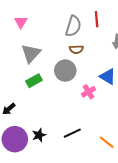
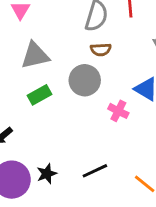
gray triangle: (31, 53) -> (35, 55), turned 35
pink cross: (88, 92) -> (118, 111), turned -32

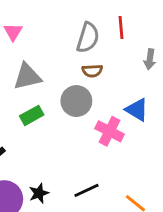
pink cross: (118, 111) -> (110, 131), size x1.4

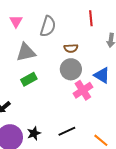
gray semicircle: (88, 38) -> (48, 26), moved
gray circle: (76, 101) -> (71, 69), moved
pink cross: (110, 131) -> (83, 90), turned 30

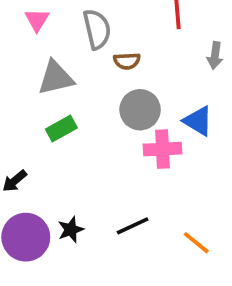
gray semicircle: (48, 26) -> (97, 29), turned -30
brown semicircle: (71, 48) -> (127, 61), moved
pink cross: (83, 90) -> (163, 149), turned 30

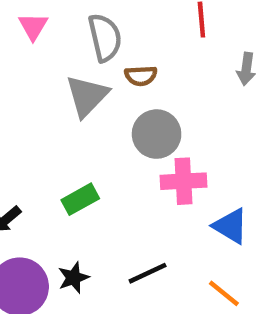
gray triangle: (56, 78) -> (87, 96), moved, turned -33
blue triangle: (198, 121) -> (231, 226), moved
green rectangle: (61, 128) -> (80, 199), moved

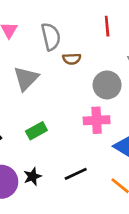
gray triangle: (87, 96) -> (26, 78), moved
gray circle: (157, 134) -> (107, 85), moved

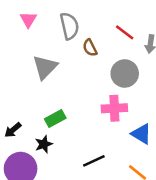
red line: (107, 26) -> (125, 32), moved, turned -48
brown semicircle: (72, 59) -> (90, 48), turned 66
black star: (33, 177) -> (44, 144), moved

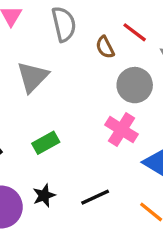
brown semicircle: (90, 48) -> (105, 47), moved
pink cross: (114, 108) -> (121, 130), turned 35
black star: (44, 144) -> (44, 195), moved

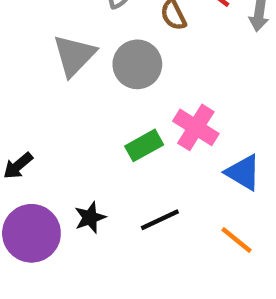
gray circle: (135, 85) -> (137, 64), moved
green rectangle: (46, 143) -> (144, 145), moved

